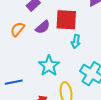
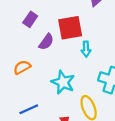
orange semicircle: (17, 29) -> (22, 67), moved, turned 35

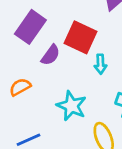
purple rectangle: (30, 19) -> (30, 27), size x1.6
red square: (70, 28) -> (81, 37), turned 35

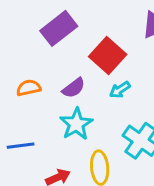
purple semicircle: (51, 55) -> (74, 88), moved
cyan arrow: (100, 64) -> (120, 90), turned 42

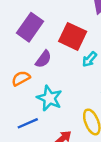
purple semicircle: (74, 88) -> (43, 59), moved
cyan star: (76, 124) -> (49, 98), moved

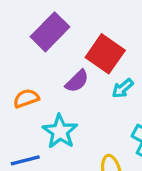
purple semicircle: (43, 59) -> (77, 81), moved

